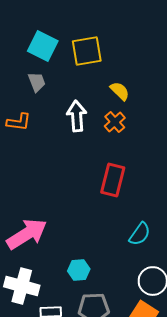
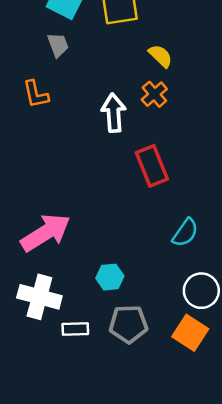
white arrow: (77, 116) -> (114, 113), moved
orange L-shape: (19, 122) -> (36, 94), turned 70
red rectangle: (113, 180) -> (152, 166), turned -36

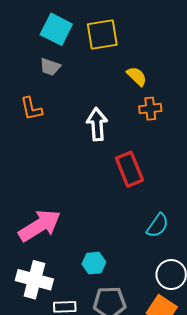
gray trapezoid: (58, 45) -> (50, 67), turned 130
orange cross: (154, 94) -> (150, 109), moved, turned 35

